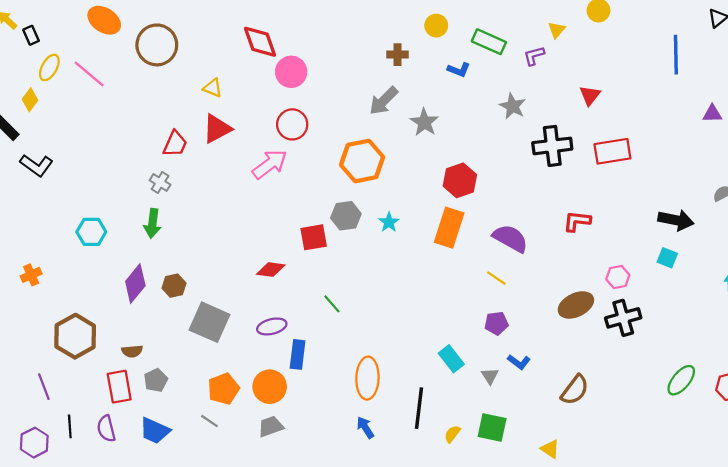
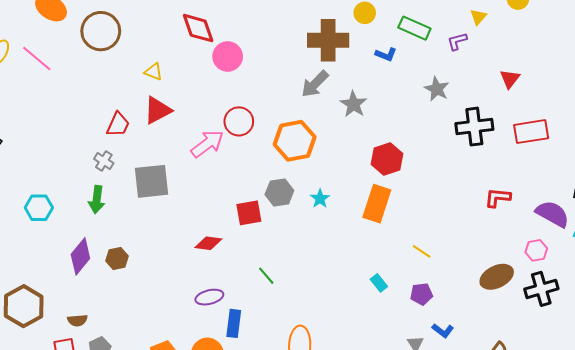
brown cross: (398, 55) -> (328, 40), size x2.0
red circle: (292, 124) -> (239, 121), moved
purple semicircle: (510, 238) -> (552, 214), moved
gray square: (209, 322) -> (152, 181), moved, turned -30
cyan rectangle: (451, 359) -> (379, 283), moved, size x0.7

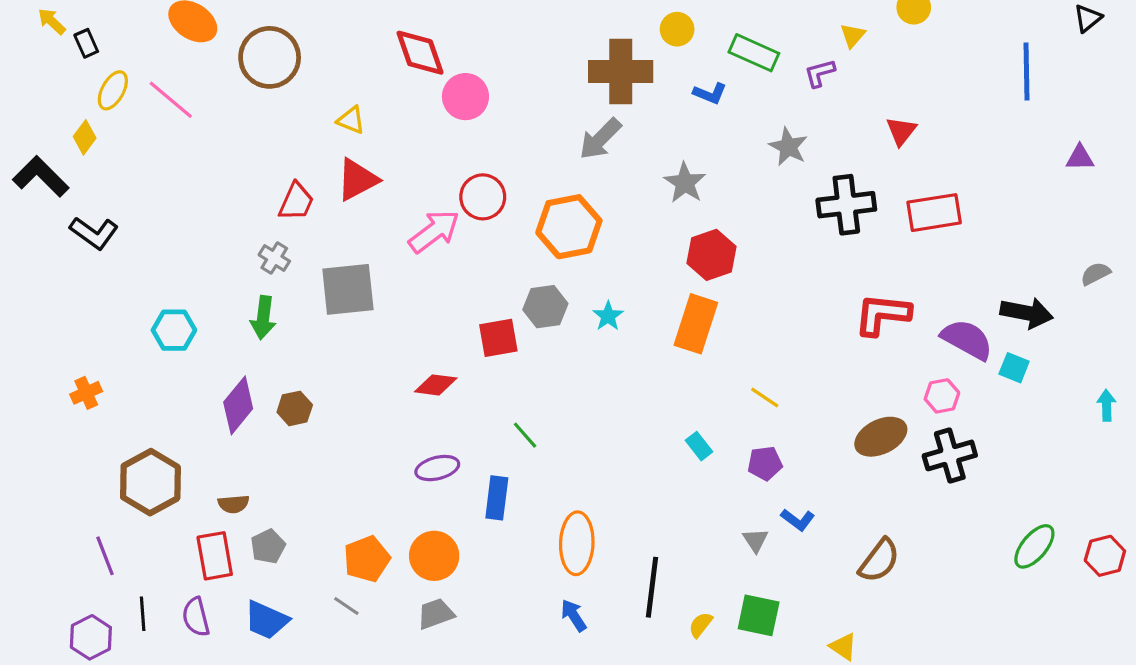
gray star: (354, 104) -> (685, 183), moved
red L-shape: (498, 198) -> (882, 314), size x1.4
blue rectangle: (234, 323) -> (497, 498), moved

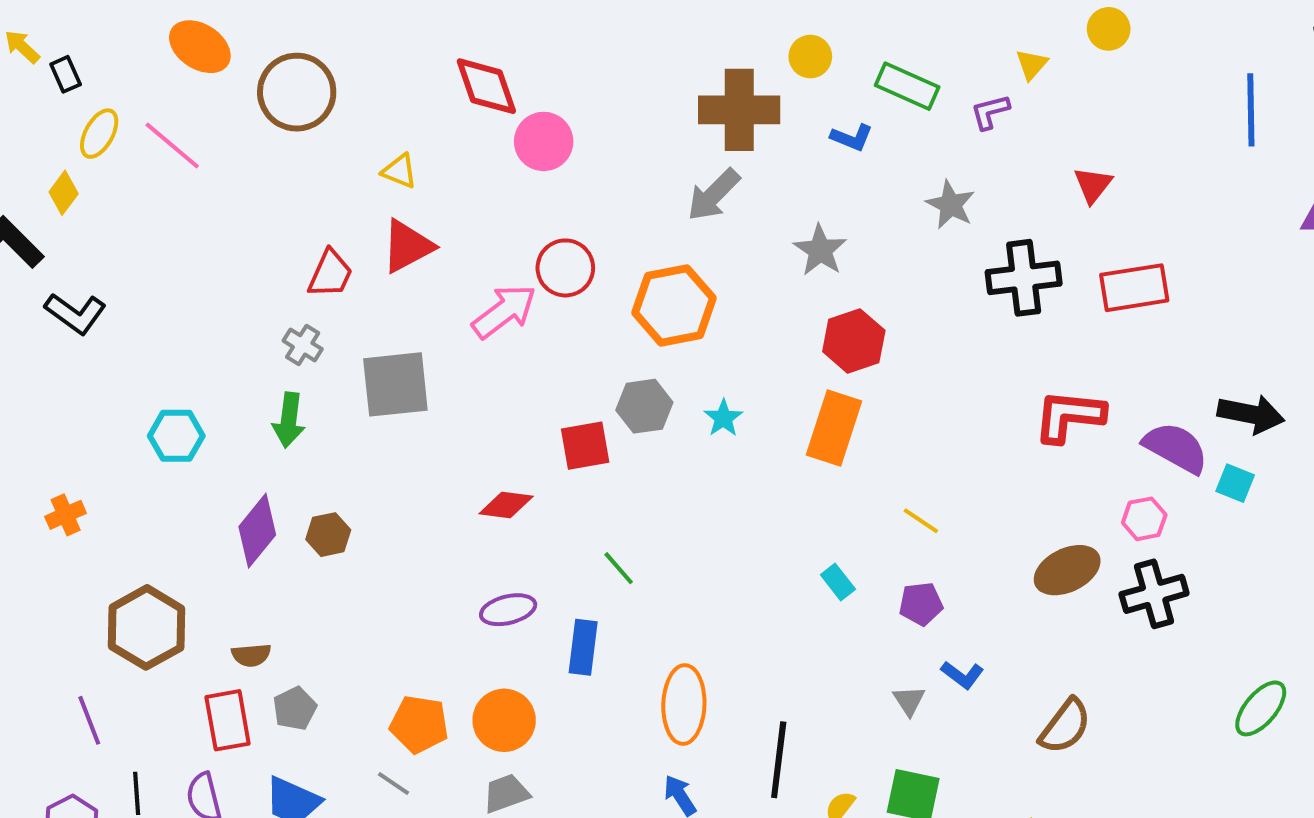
orange pentagon: (367, 559) -> (419, 724), turned 30

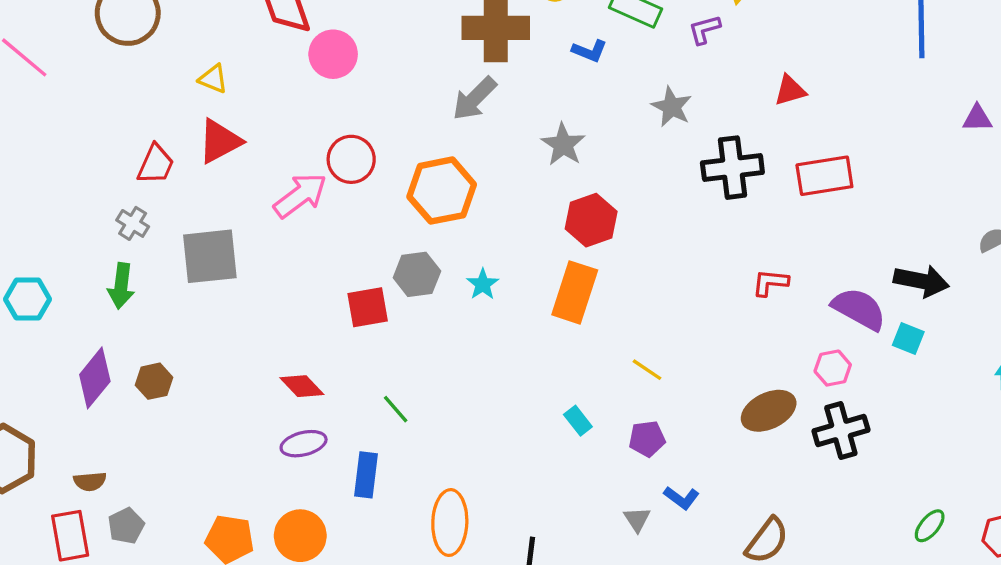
red triangle: (1093, 185) -> (790, 90), turned 36
red L-shape: (1069, 416) -> (770, 283), size x0.6
red diamond: (506, 505) -> (302, 386), moved, turned 39
green ellipse: (1261, 708) -> (930, 526), size x0.7

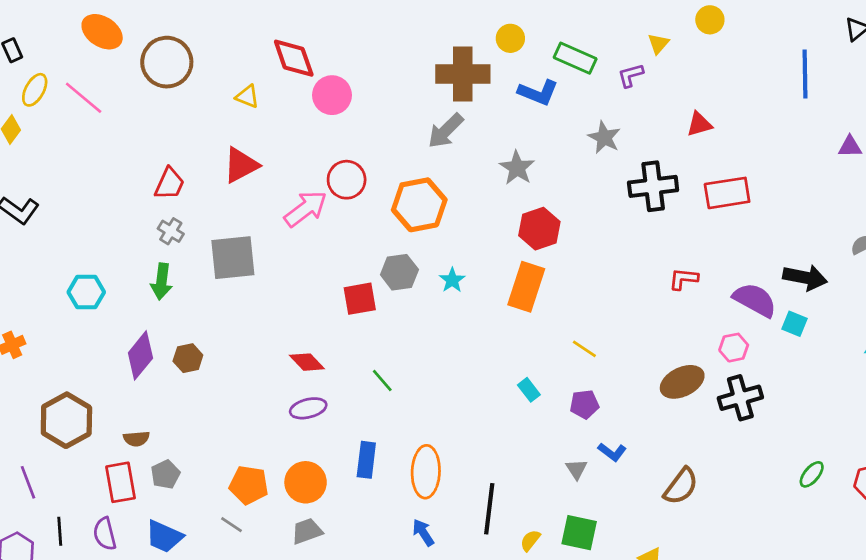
blue L-shape: (589, 51) -> (538, 92), size x1.4
yellow triangle: (213, 79) -> (247, 96), moved
red trapezoid: (156, 164) -> (169, 184), moved
blue rectangle: (366, 475) -> (366, 460), moved

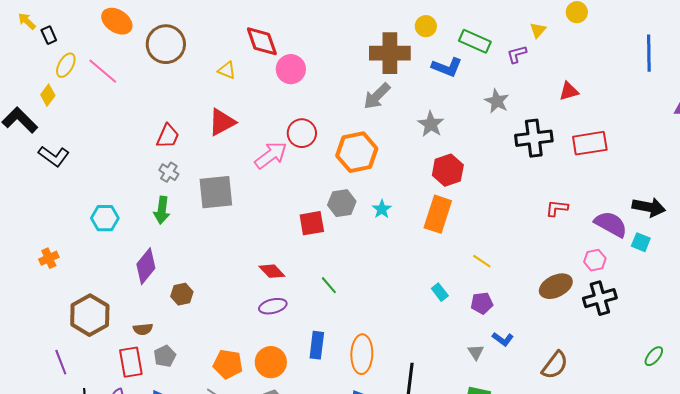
brown hexagon: (188, 358) -> (182, 294), moved

